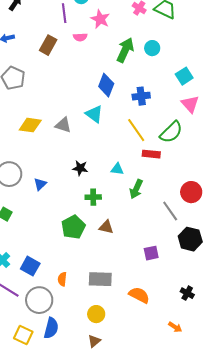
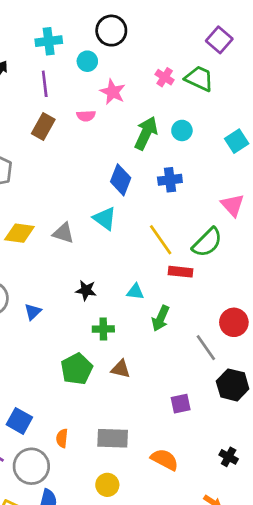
purple line: (64, 13) -> (45, 84), moved
cyan square: (184, 76) -> (237, 141), moved
blue cross: (141, 96) -> (170, 180), moved

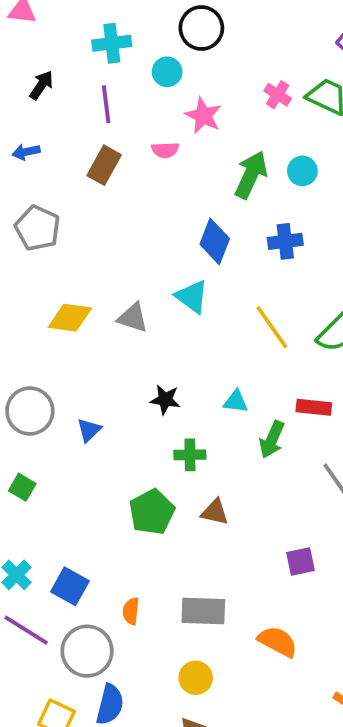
red rectangle: (181, 272) -> (314, 407), moved

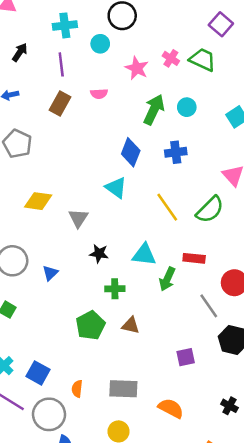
pink star: (203, 116) -> (137, 68), moved
gray triangle: (133, 318) -> (78, 218), moved, turned 45
cyan triangle: (236, 401) -> (144, 255), size x1.5

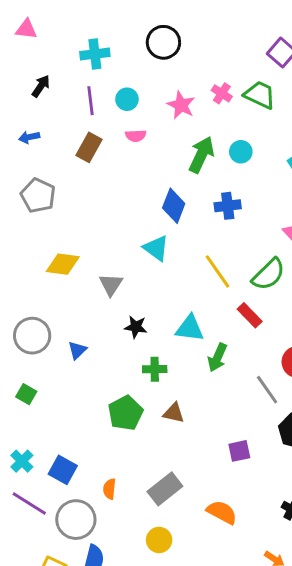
cyan circle: (100, 44) -> (127, 99), moved
red rectangle: (194, 258) -> (250, 315), moved, turned 40
gray rectangle: (123, 389) -> (165, 489), turned -40

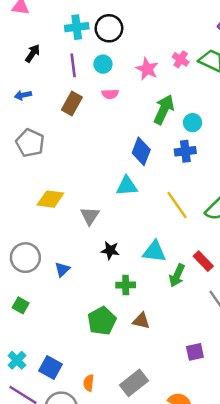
black circle: (163, 42) -> (109, 28), moved
cyan circle: (241, 152) -> (193, 123), moved
cyan triangle: (156, 248) -> (127, 186), turned -40
red rectangle: (250, 315) -> (203, 261), moved

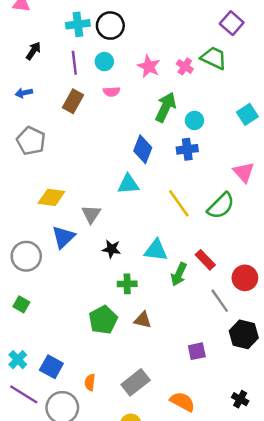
pink cross: (181, 59) -> (185, 66), moved
blue triangle: (62, 270) -> (63, 237), moved, size x1.5

